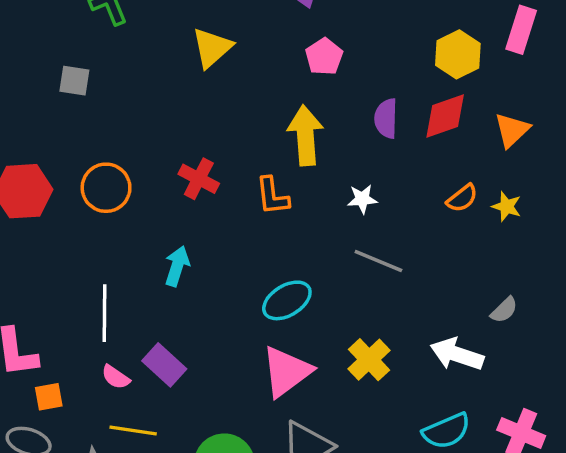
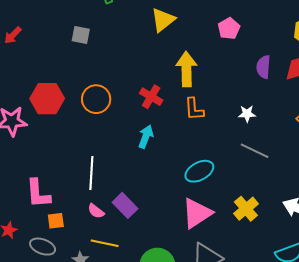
yellow arrow: (305, 135) -> (186, 69), moved
cyan arrow: (177, 266) -> (146, 137), moved

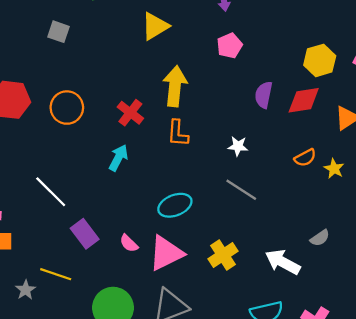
white line: (91, 173) -> (51, 192), turned -56
pink semicircle: (96, 211) -> (129, 243), moved

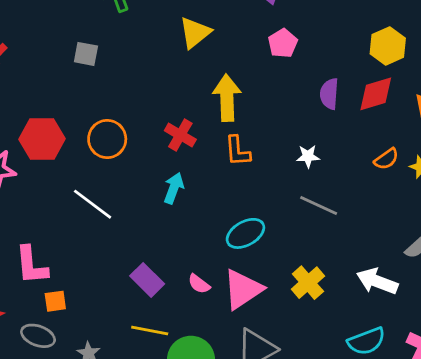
white line: (51, 192) -> (93, 204), moved
yellow line: (56, 274) -> (150, 330), moved

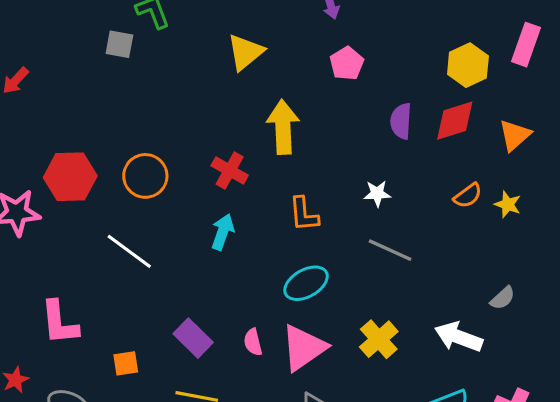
gray square: (86, 54) -> (119, 44), moved
orange L-shape: (237, 151) -> (304, 214), moved
pink semicircle: (199, 284) -> (253, 342), turned 40
orange square: (55, 301) -> (126, 363), moved

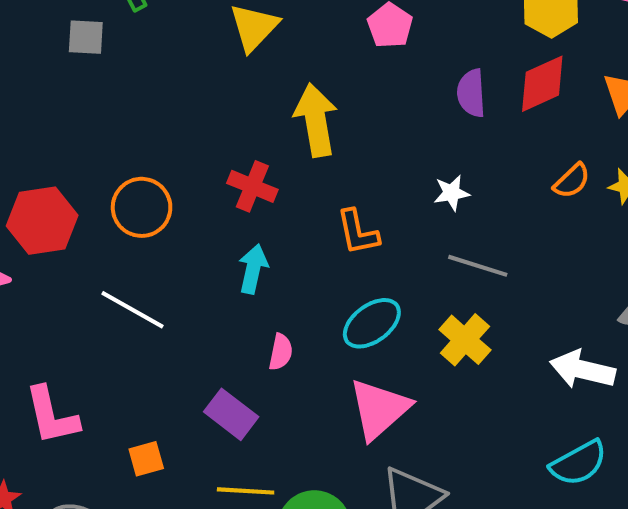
yellow cross: (379, 339) -> (465, 340), moved
pink semicircle: (253, 342) -> (281, 352), moved, turned -148

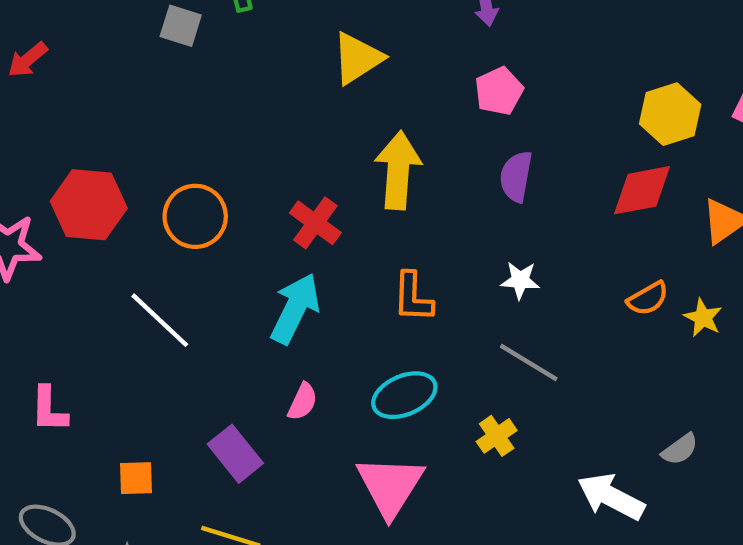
purple semicircle: (471, 93) -> (516, 176), moved
cyan arrow: (253, 269) -> (295, 309), size x1.4
yellow cross: (465, 340) -> (497, 436), size x0.7
pink triangle: (379, 409) -> (390, 486), turned -30
pink L-shape: (52, 416) -> (49, 409), size x0.7

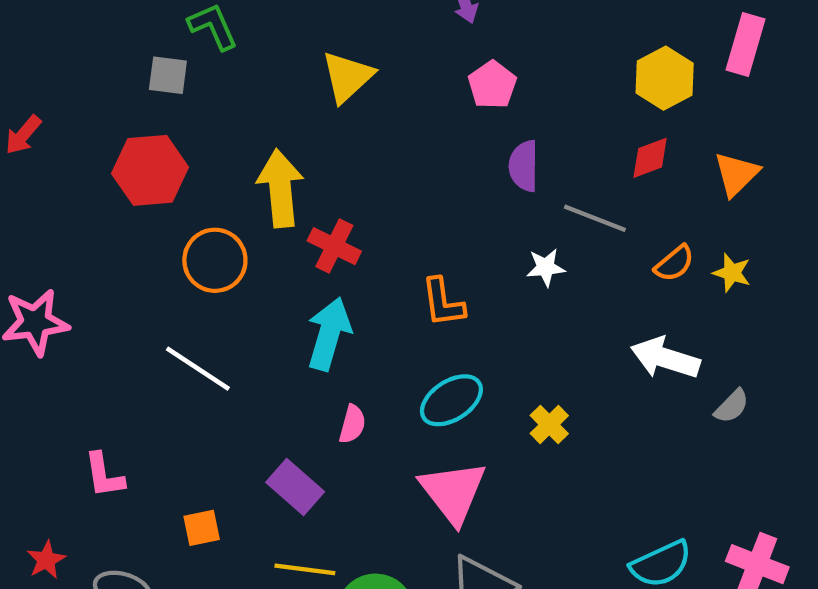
yellow arrow: (398, 170) -> (280, 188), moved
red diamond: (642, 190) -> (650, 158), size x0.7
red hexagon: (89, 205) -> (150, 170), moved
gray line: (529, 362) -> (595, 218), moved
white arrow: (611, 497) -> (665, 358), moved

